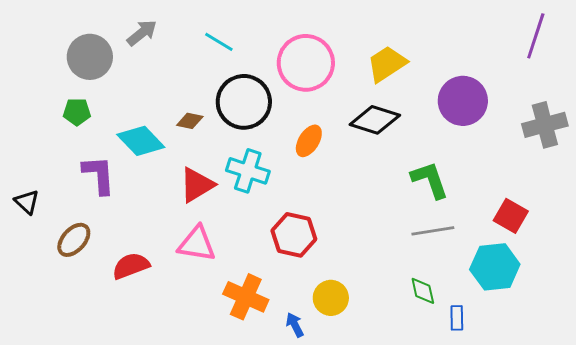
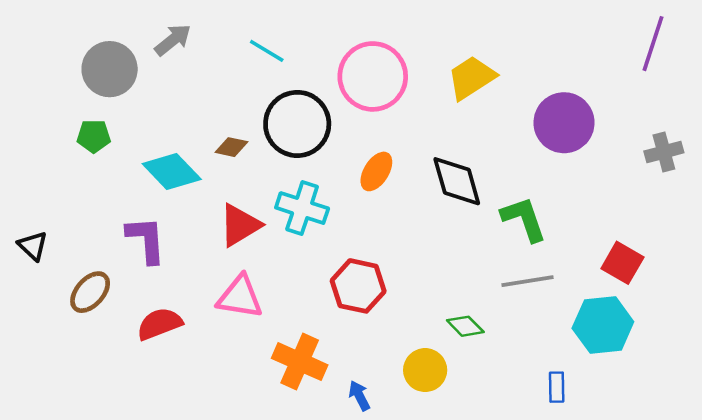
black diamond: (375, 120) -> (457, 181), moved, turned 57
gray cross: (545, 125) -> (664, 152), size x0.7
purple L-shape: (99, 175) -> (146, 240), moved
green diamond: (423, 291) -> (465, 326), moved, turned -32
yellow circle: (331, 298) -> (425, 370), moved

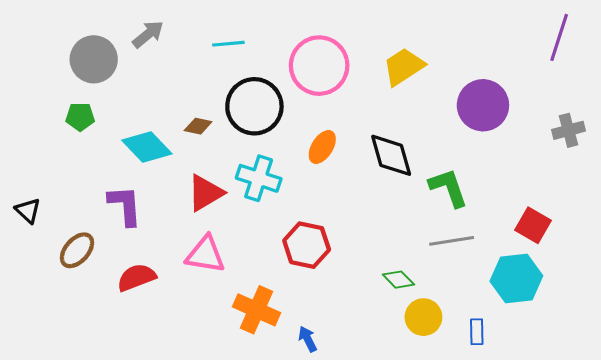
cyan line: (267, 51) -> (228, 44), turned -36
yellow circle: (425, 370) -> (423, 317), moved

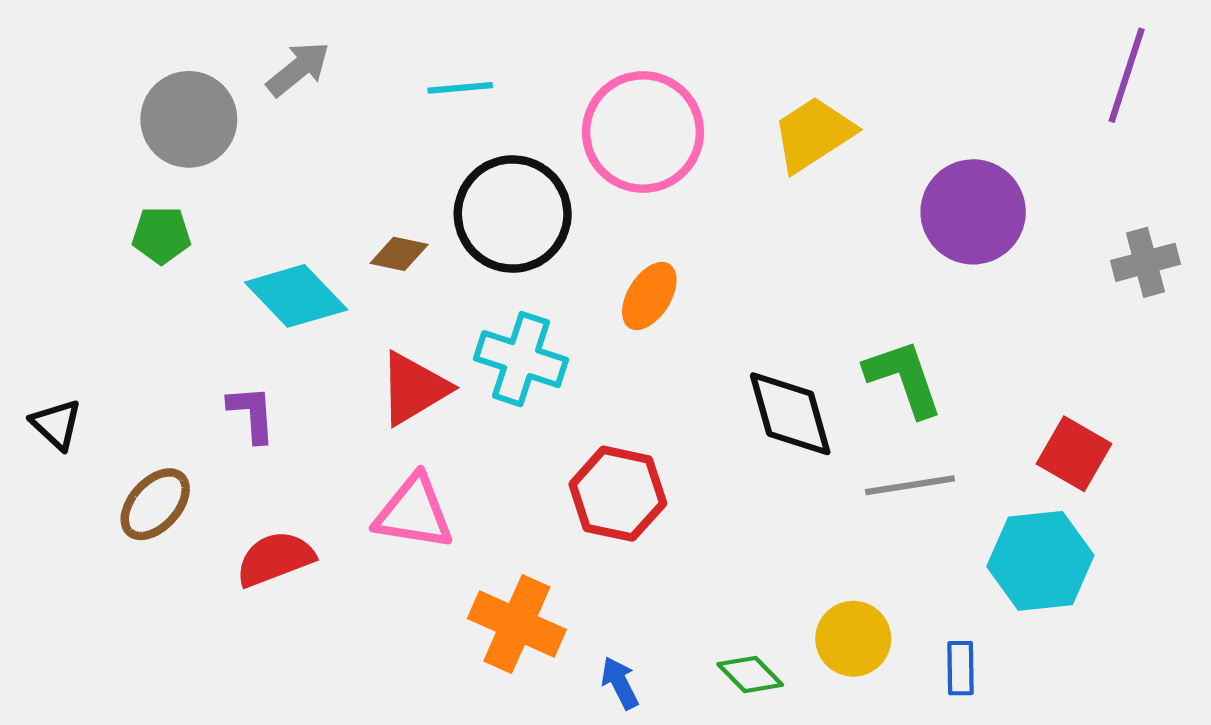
black diamond: (391, 155) -> (790, 414), moved
purple L-shape: (125, 205) -> (252, 414), size x0.7
green diamond: (398, 280) -> (750, 674), moved

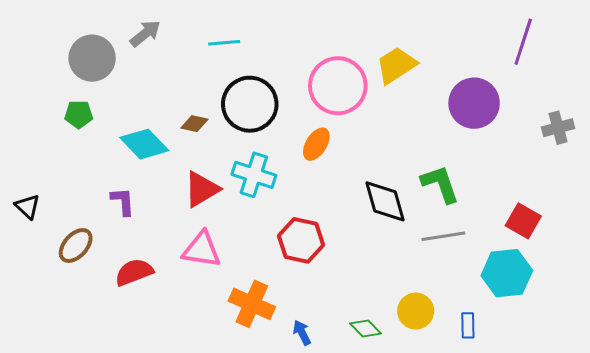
purple line: (1127, 75) -> (523, 42), moved
pink circle: (643, 132) -> (338, 86), moved

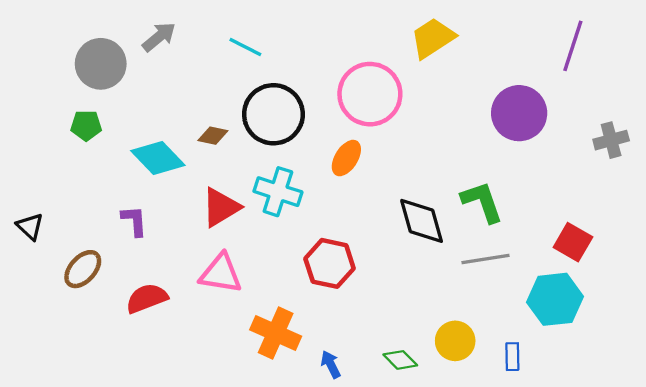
cyan line: (224, 43) -> (245, 47), turned 32
yellow trapezoid: (396, 65) -> (433, 38), moved

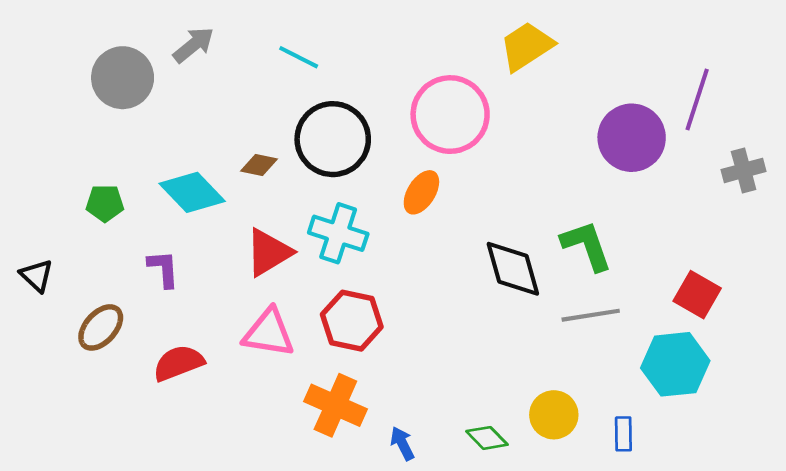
purple line: (573, 46) -> (697, 100), moved
green pentagon: (86, 125) -> (105, 203), moved
red hexagon: (330, 263) -> (352, 321), moved

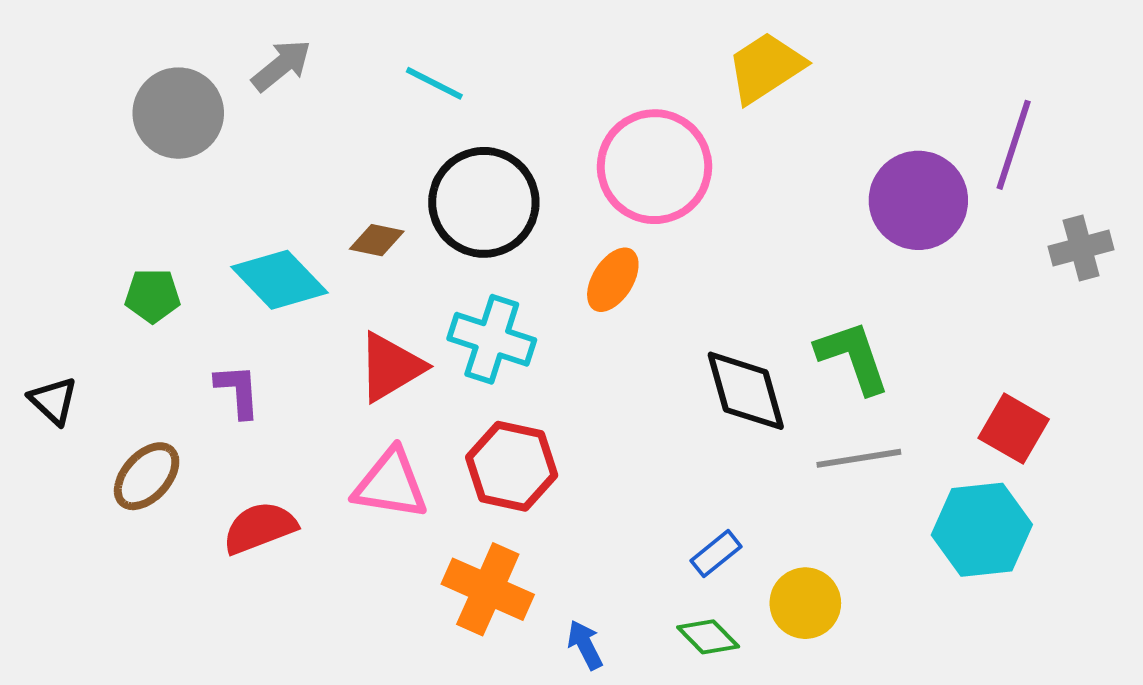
blue rectangle: (623, 434) -> (716, 554), moved, turned 52

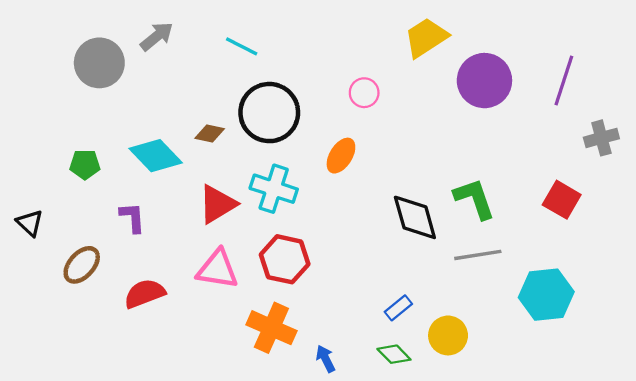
pink circle: (654, 167) -> (364, 93), size x0.5
purple circle: (918, 200) -> (484, 81), moved
red square: (1014, 429) -> (562, 200), moved

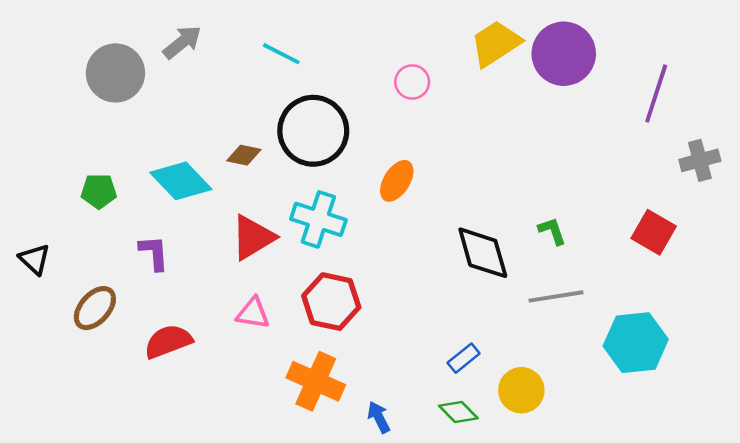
purple circle: (484, 81) -> (564, 54), moved
pink circle: (364, 93) -> (412, 82), moved
green L-shape: (475, 199) -> (552, 231), size x0.6
pink triangle: (217, 269) -> (253, 313), size x0.7

